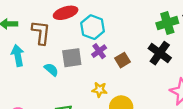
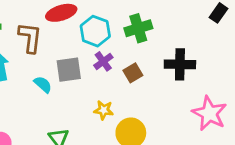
green cross: (167, 23) -> (138, 28), moved
black cross: (160, 53) -> (180, 64), turned -35

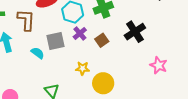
black cross: (180, 64) -> (135, 32), turned -30
pink star: (209, 113) -> (159, 65), size x0.7

